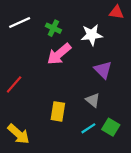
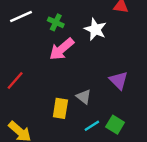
white star: (92, 35) -> (95, 29), turned 30
purple triangle: (103, 70) -> (119, 80), moved
gray triangle: (93, 100) -> (84, 97), moved

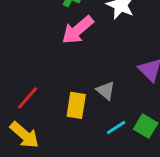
red line: (15, 80) -> (27, 98), moved

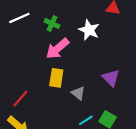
yellow rectangle: (76, 105) -> (56, 78), moved

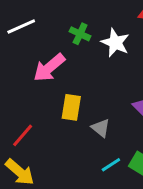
green cross: (52, 23) -> (80, 34), moved
pink arrow: (57, 48) -> (49, 68), moved

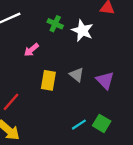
pink arrow: (49, 68) -> (31, 50), size x0.6
gray triangle: (101, 128) -> (77, 75), moved

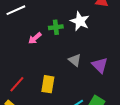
green cross: (55, 24) -> (56, 27), moved, turned -32
yellow rectangle: (48, 80) -> (48, 84), moved

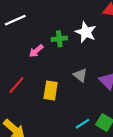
red line: (17, 84) -> (16, 85), moved
yellow rectangle: (48, 84) -> (51, 91), moved

